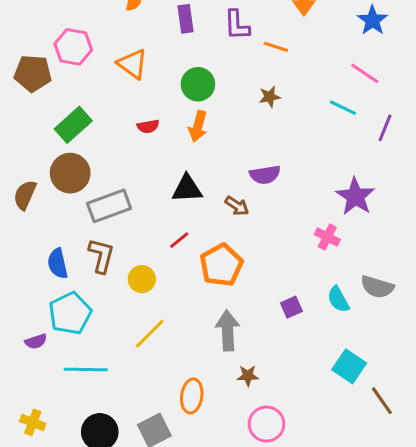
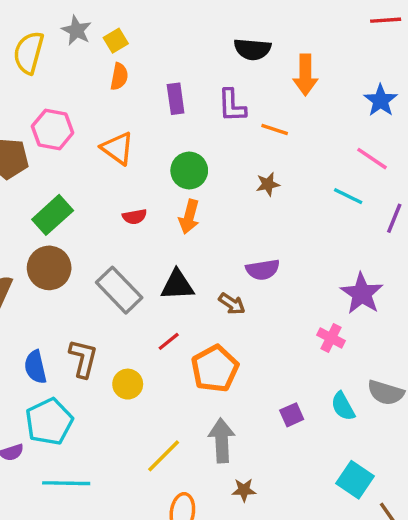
gray rectangle: (109, 206) -> (119, 290), moved, turned 66
yellow line: (150, 334) -> (164, 456), moved

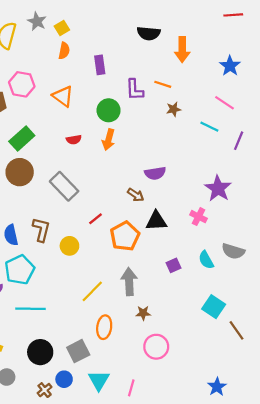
purple L-shape: (232, 106) -> (135, 90), moved
brown star: (268, 184) -> (174, 109), moved
black triangle: (177, 285) -> (156, 221), moved

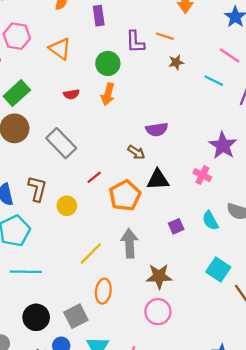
brown star: (143, 313) -> (159, 276), moved, size x1.6

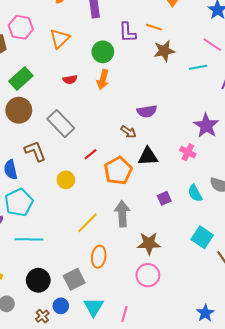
orange triangle: (60, 49) -> (60, 39), turned 40
brown star: (176, 62) -> (164, 51), size x1.5
cyan line: (214, 81) -> (198, 67), turned -36
brown L-shape: (37, 189) -> (35, 151), moved, turned -35

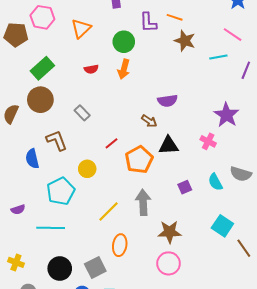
brown star: (164, 51) -> (185, 41), turned 30
gray rectangle: (61, 124) -> (82, 113), size x0.6
cyan pentagon: (19, 202) -> (61, 191), moved

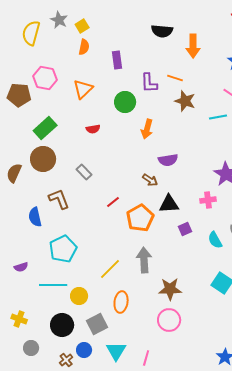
orange arrow: (124, 69) -> (147, 129), moved
pink cross: (208, 141) -> (208, 200), turned -35
yellow circle: (87, 169) -> (79, 296), moved
purple square: (185, 187) -> (185, 229), moved

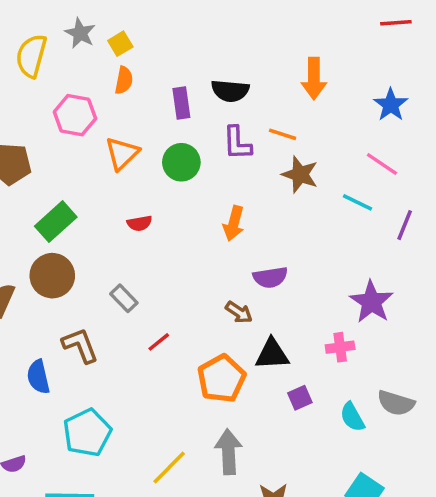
black semicircle: (162, 31) -> (230, 91), moved
pink hexagon: (45, 78) -> (75, 115), moved
green circle: (125, 102) -> (181, 162), moved
cyan line: (218, 117) -> (358, 202), turned 36
red line: (113, 202) -> (159, 342), moved

